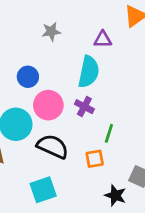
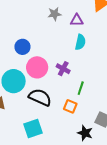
gray star: (51, 32) -> (55, 14), moved
cyan semicircle: (89, 72) -> (80, 42), moved, size x0.7
orange square: (95, 159) -> (70, 106), turned 32

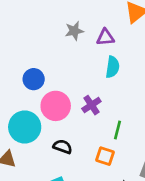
purple cross: (63, 69) -> (91, 105), turned 32
black semicircle: (40, 97) -> (63, 147), size x0.6

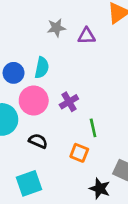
cyan semicircle: (112, 67) -> (42, 68), moved
green line: (118, 130) -> (93, 128), turned -30

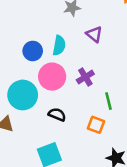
purple triangle: (87, 36) -> (94, 34), moved, turned 42

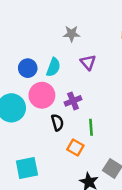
black semicircle: (57, 115) -> (57, 122), moved, turned 42

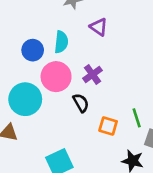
green line: (91, 127) -> (137, 118), moved

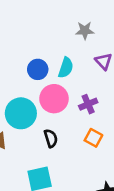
black semicircle: (81, 103) -> (51, 138), moved
orange square: (108, 126) -> (93, 138), moved

